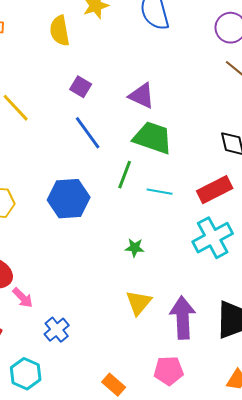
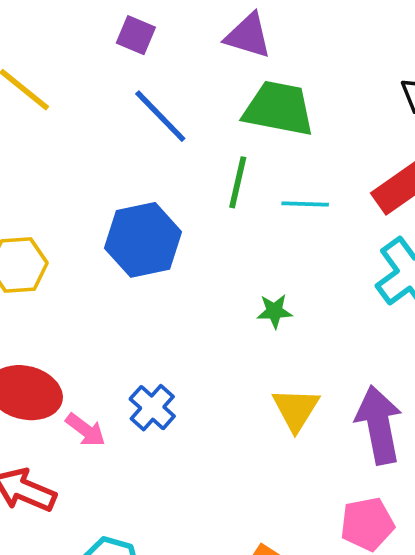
blue cross: (57, 330) -> (152, 408), moved

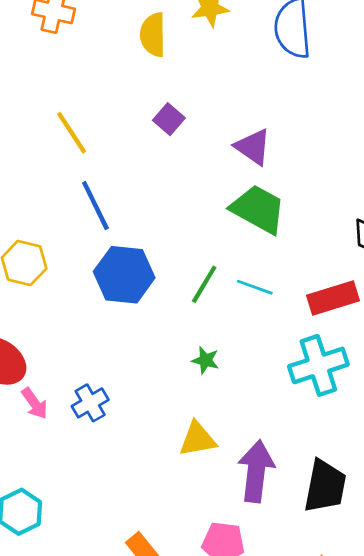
blue line: (160, 116) -> (95, 205), moved
green line: (238, 182) -> (204, 284), moved
yellow triangle: (296, 409) -> (198, 439), turned 30

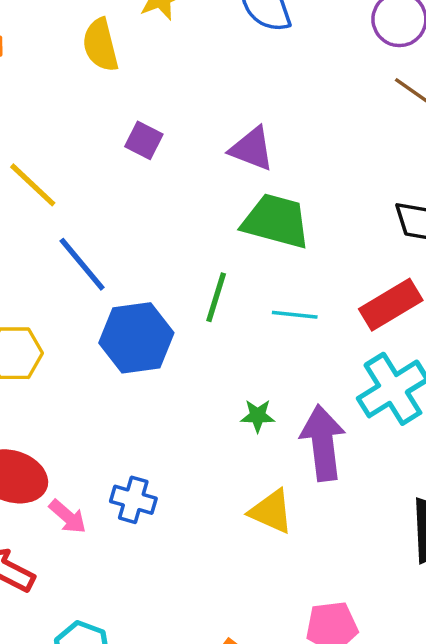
green line: (204, 284) -> (216, 297), moved
blue cross: (90, 403) -> (133, 500), turned -30
yellow triangle: (198, 439) -> (271, 511), turned 48
purple arrow: (256, 471) -> (323, 443), moved

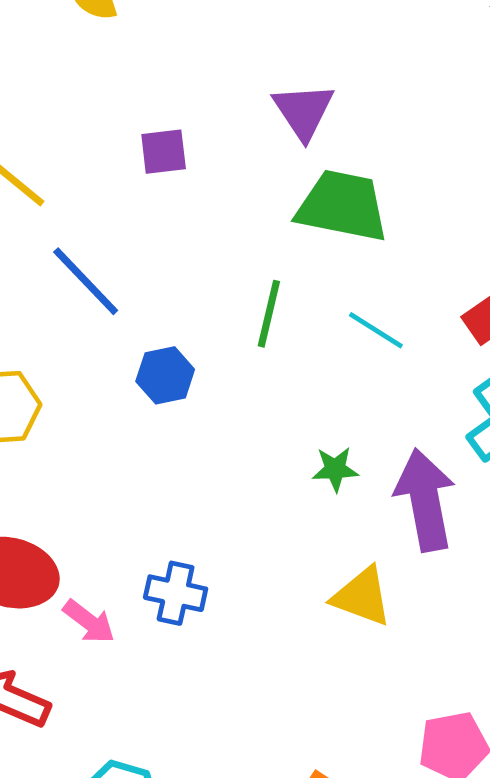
purple square: (144, 140) -> (164, 152), moved, turned -30
purple triangle: (252, 149) -> (303, 111), turned 39
cyan line: (295, 315) -> (376, 330), turned 30
blue hexagon: (136, 338) -> (165, 375), size x0.6

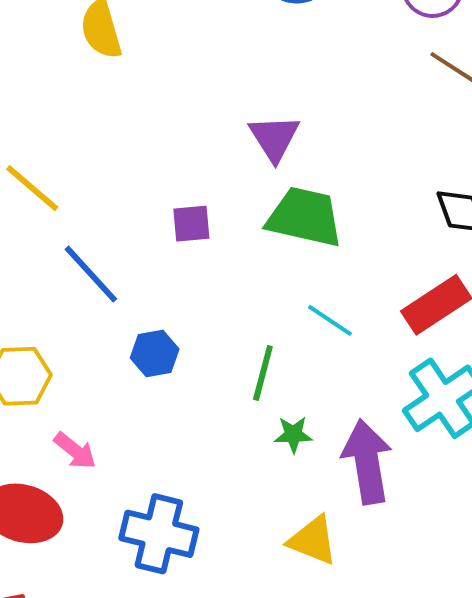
purple square: (164, 152) -> (191, 224), moved
green line: (269, 314) -> (263, 373), moved
blue cross: (176, 593) -> (159, 534), size x1.5
pink arrow: (89, 622) -> (75, 451), moved

